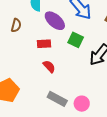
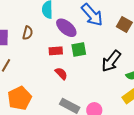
green square: (76, 40) -> (79, 50), moved, turned -35

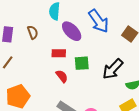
brown semicircle: (28, 33) -> (33, 32), turned -40
green square: (79, 50) -> (82, 63), moved

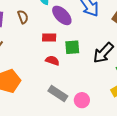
red semicircle: (62, 76) -> (52, 61), turned -32

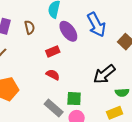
red rectangle: (49, 38) -> (53, 51), turned -32
green square: (72, 47) -> (74, 99), moved

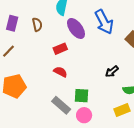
black arrow: (104, 74) -> (112, 71), size x0.6

